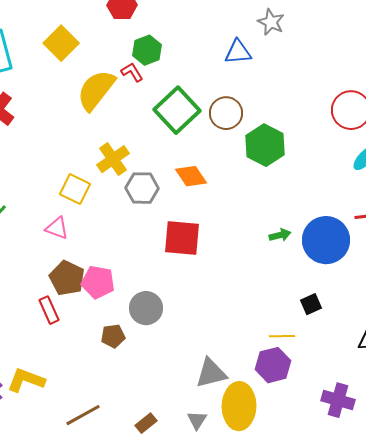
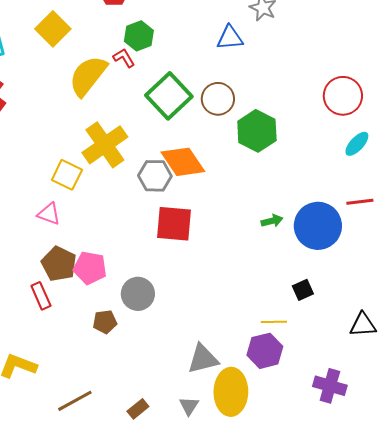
yellow cross: (113, 159) -> (105, 145), size x1.4
orange diamond: (191, 176) -> (183, 162), size x1.4
gray hexagon: (142, 188) -> (155, 176), moved

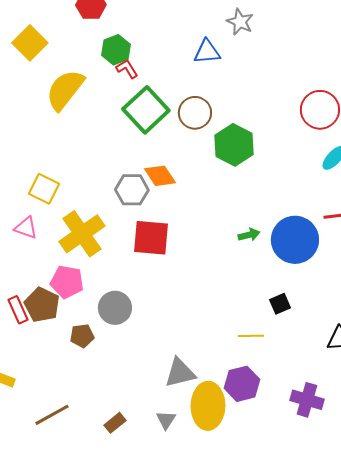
red L-shape: (124, 58) -> (127, 69), moved
yellow cross: (105, 145) -> (82, 234), moved
orange diamond: (183, 162) -> (160, 176), size x0.7
brown pentagon: (59, 264) -> (42, 305), moved
purple hexagon: (265, 351) -> (242, 384), moved

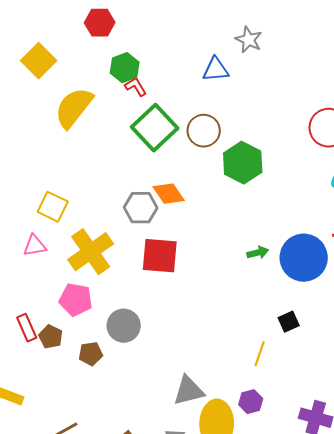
pink triangle: (26, 228) -> (35, 246), turned -30
brown pentagon: (42, 305) -> (51, 337), moved, size x0.7
yellow line: (251, 336) -> (260, 354), turned -70
purple hexagon: (242, 384) -> (251, 402), size x0.7

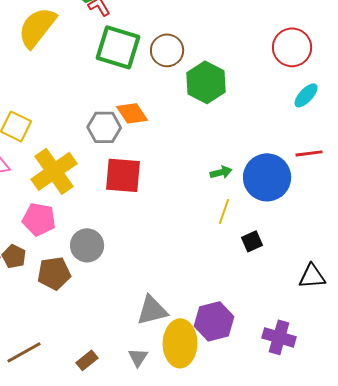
green square: (155, 128) -> (118, 47), turned -30
brown pentagon: (91, 354) -> (54, 273), size x1.4
yellow line: (260, 354) -> (224, 211), moved
purple hexagon: (251, 402) -> (214, 321), size x1.6

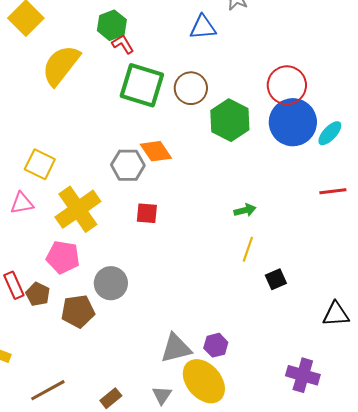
red circle: (292, 47) -> (287, 85), moved
red square: (123, 175) -> (147, 213), size x0.6
blue circle: (267, 177) -> (293, 122), moved
purple hexagon: (214, 321) -> (216, 345), moved, size x0.6
yellow ellipse: (180, 343) -> (204, 381), turned -42

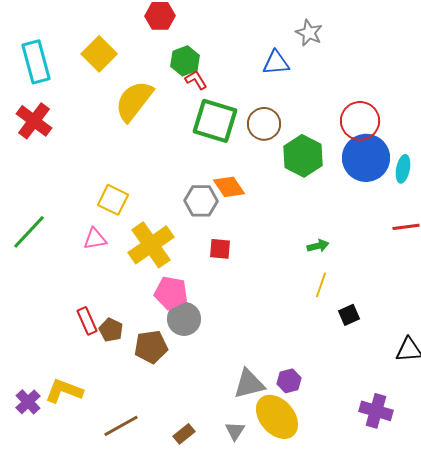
cyan ellipse: (330, 133) -> (403, 169), turned -32
pink pentagon: (63, 257) -> (171, 293), moved

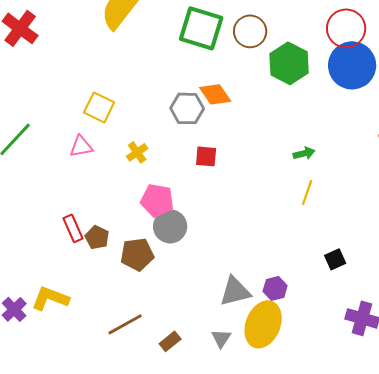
yellow cross: (151, 245) -> (137, 152), size x0.5
black square: (349, 315) -> (335, 259), moved
yellow ellipse: (277, 417) -> (263, 324), turned 63
brown line: (121, 426) -> (125, 324), moved

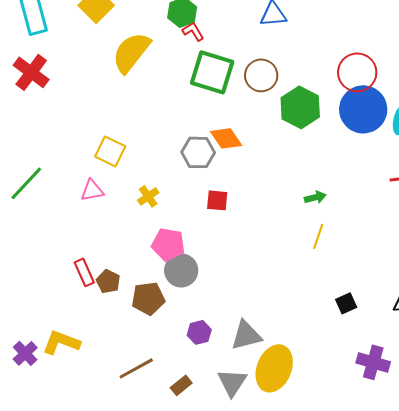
purple hexagon: (275, 288) -> (199, 332), moved
gray triangle: (221, 338) -> (232, 382), size x1.5

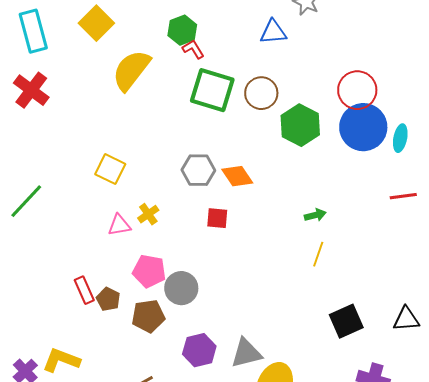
orange diamond: (226, 138) -> (237, 176), moved
pink triangle: (92, 190) -> (119, 225), moved
pink pentagon: (168, 244) -> (149, 271), moved
black square: (346, 303) -> (346, 321), size x1.6
purple hexagon: (199, 332) -> (199, 350), size x1.4

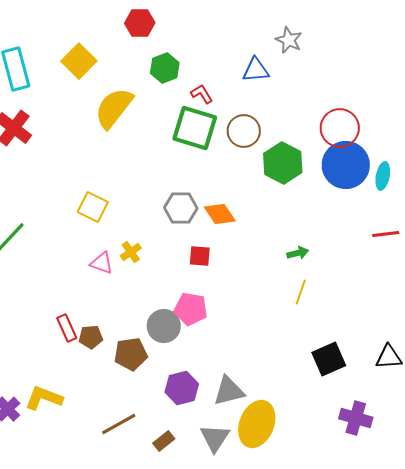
red L-shape: (193, 49) -> (202, 94), moved
pink triangle: (119, 225) -> (102, 263), turned 30
pink pentagon: (149, 271) -> (191, 309), moved
brown pentagon: (108, 299) -> (91, 337), turned -30

